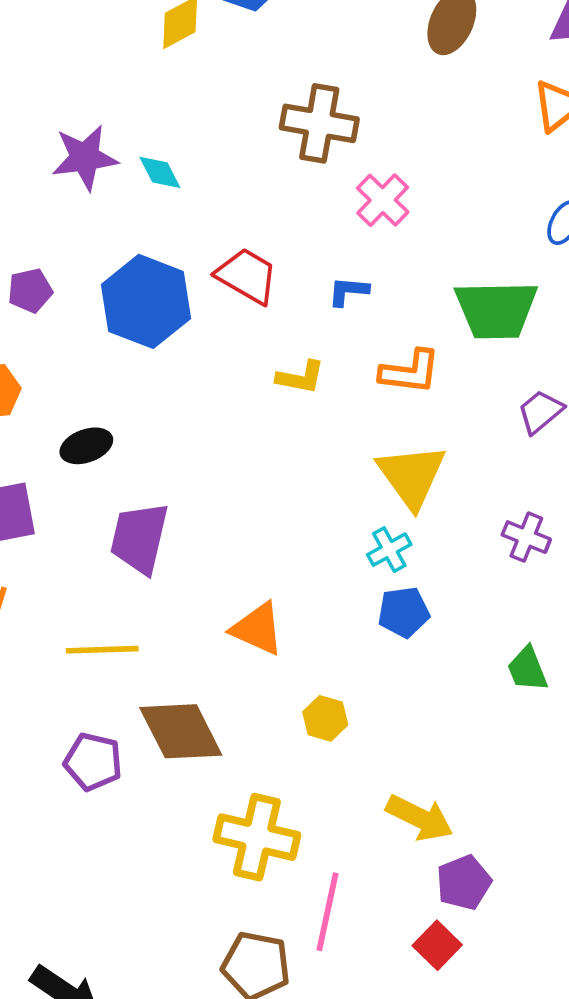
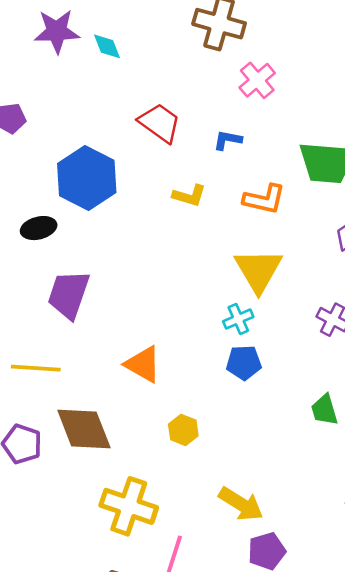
blue hexagon: (146, 301) -> (87, 178), moved

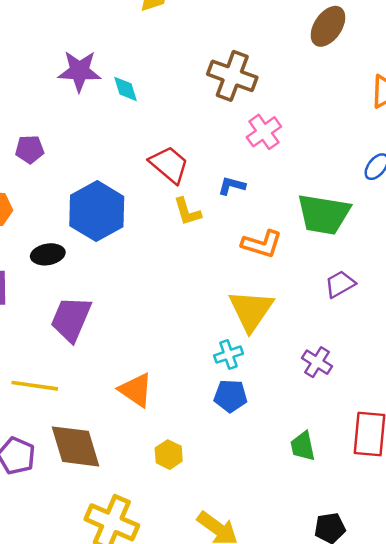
yellow L-shape: (189, 196) -> (187, 212), moved, turned 52

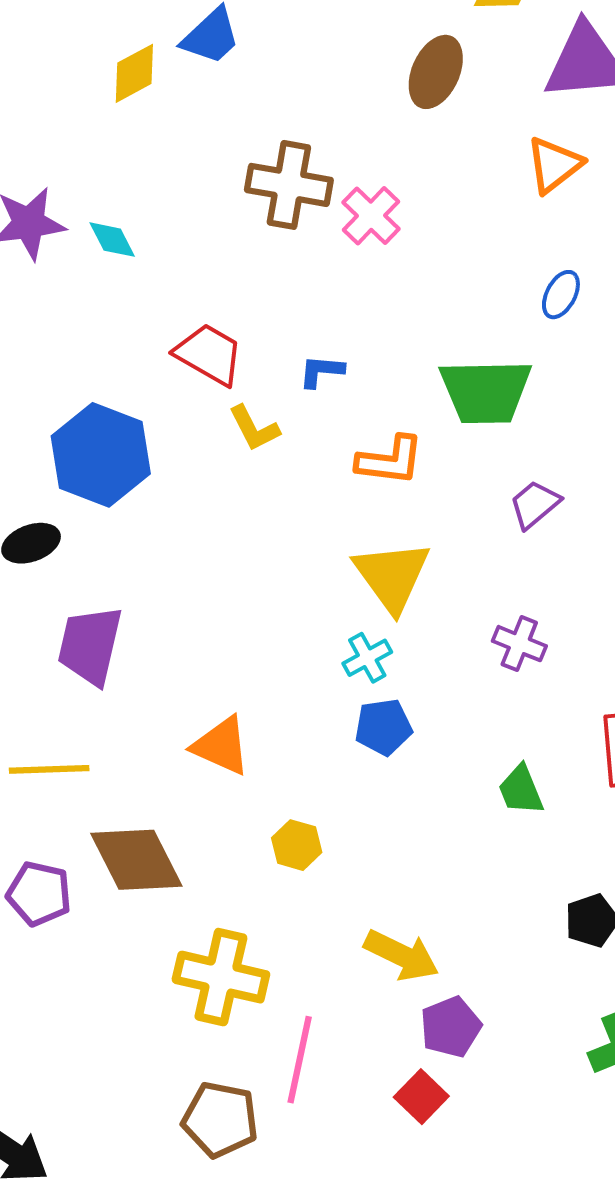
pink cross: (264, 132) -> (371, 216), moved

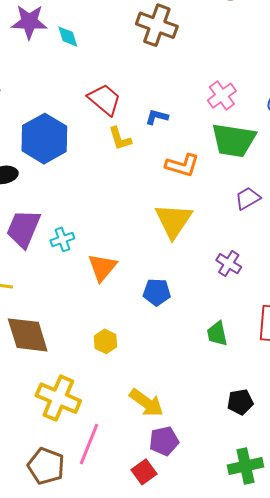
pink cross: (371, 216) -> (222, 96), moved
cyan cross: (367, 658) -> (62, 239), moved
orange triangle: (221, 746) -> (102, 267), moved, turned 36

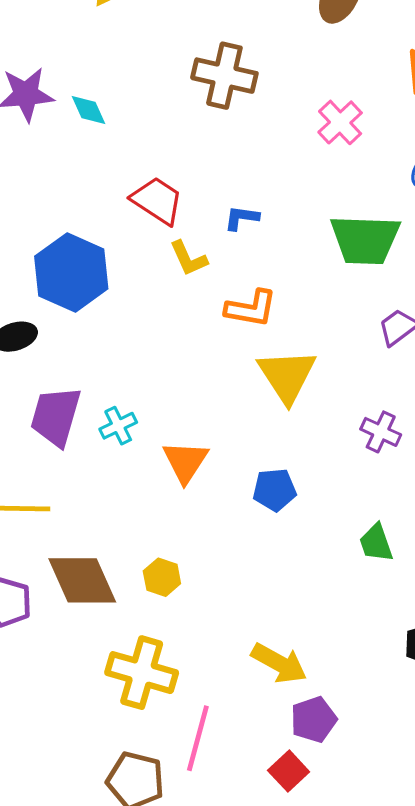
pink cross: (222, 96) -> (340, 122), moved
orange L-shape: (182, 165) -> (251, 308), moved
yellow hexagon: (105, 341) -> (162, 577), moved

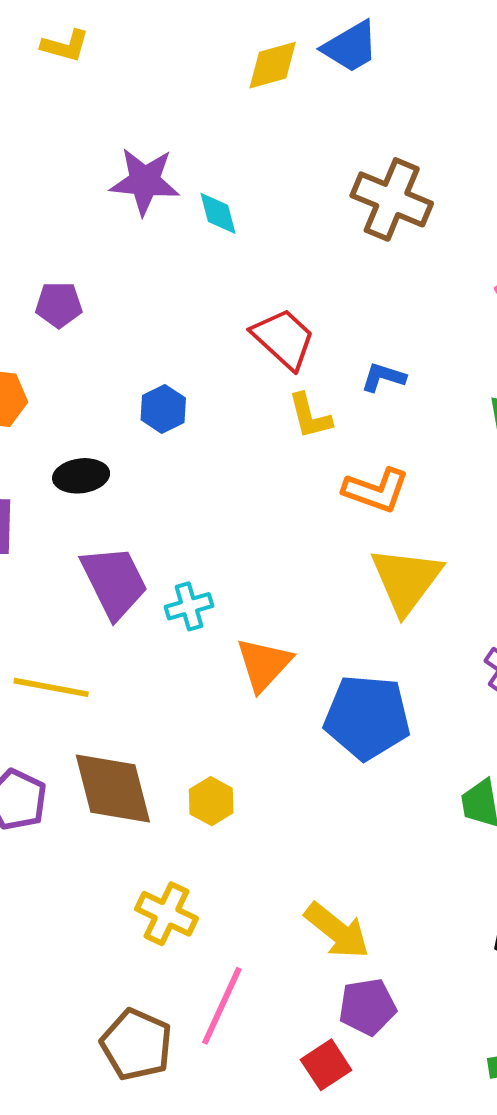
blue hexagon: (71, 273) -> (163, 409), size x0.5
purple trapezoid: (56, 416) -> (114, 582), turned 128
blue pentagon: (274, 490) -> (367, 717), size x1.6
yellow cross: (142, 673) -> (167, 914), size x0.7

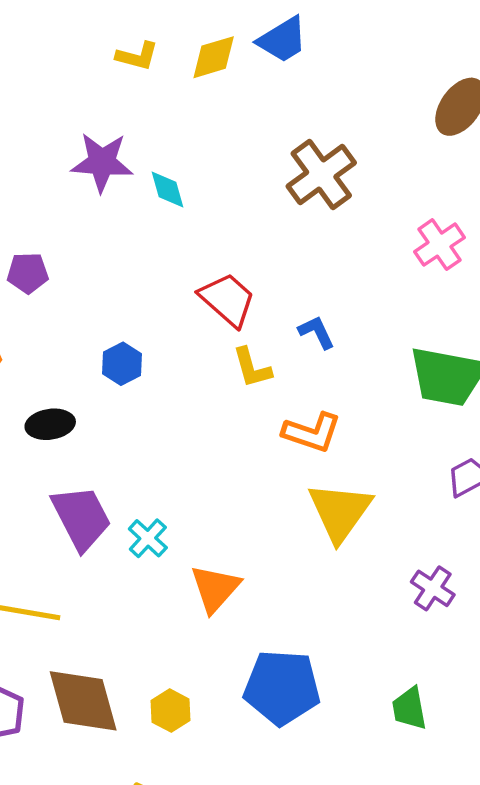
yellow L-shape: (65, 46) -> (137, 56), moved
brown cross: (392, 199) -> (321, 174), turned 32
blue L-shape: (383, 377) -> (317, 332), turned 48
cyan cross: (189, 606) -> (148, 538), turned -30
blue pentagon: (367, 717) -> (282, 687), moved

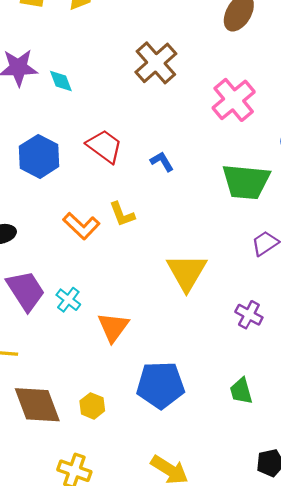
pink cross: (439, 245) -> (234, 100), size x1.4
blue hexagon: (122, 364) -> (39, 156), moved, size x1.6
yellow L-shape: (252, 368) -> (122, 214), moved
orange L-shape: (312, 432) -> (81, 226), moved, turned 30

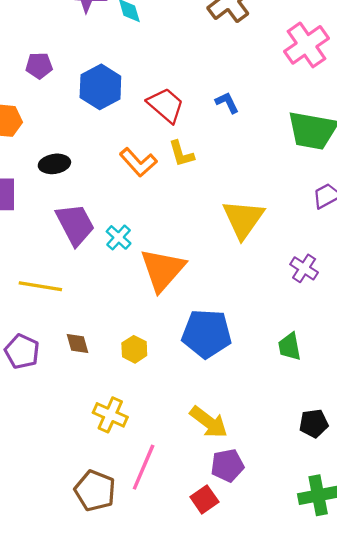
red trapezoid: (104, 146) -> (166, 105), moved
orange triangle: (113, 327) -> (163, 270), size x1.4
brown diamond: (37, 405) -> (77, 344), size x0.5

